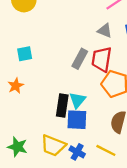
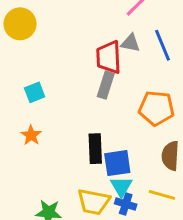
red trapezoid: (102, 59) -> (109, 57), moved
cyan triangle: (77, 100) -> (121, 187), moved

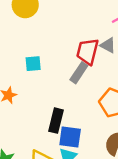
cyan square: (35, 92) -> (33, 64), moved

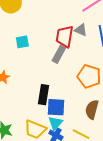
cyan square: (33, 64) -> (22, 42), moved

